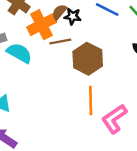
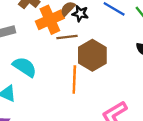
cyan semicircle: (19, 53) -> (25, 67), moved
orange line: (91, 101) -> (74, 79), moved

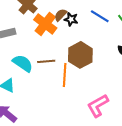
orange cross: (50, 20) -> (45, 24), turned -30
brown line: (67, 37) -> (46, 61), moved

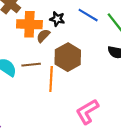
brown semicircle: (61, 15) -> (43, 36), moved
orange cross: (45, 24) -> (29, 24), turned -35

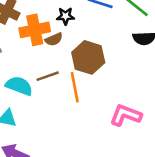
brown semicircle: (43, 36) -> (54, 39), turned -144
pink L-shape: (87, 112) -> (126, 115), turned 64

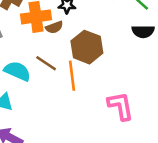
brown line: (48, 76) -> (46, 63), turned 50
pink L-shape: (126, 115) -> (120, 106), turned 56

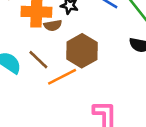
orange line: (72, 76) -> (62, 77), turned 60

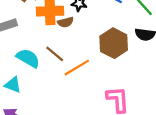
brown hexagon: (82, 51) -> (114, 43), moved

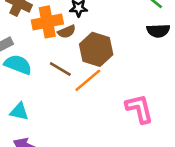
brown hexagon: (114, 43) -> (96, 49), moved
cyan semicircle: (28, 58) -> (18, 65), moved

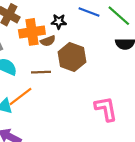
brown line: (60, 69) -> (41, 72), turned -36
orange line: (88, 80) -> (20, 96), moved

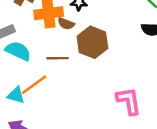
brown semicircle: (48, 41) -> (66, 24), turned 40

